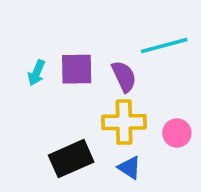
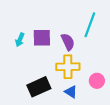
cyan line: (164, 45) -> (90, 25), turned -55
pink circle: (177, 133) -> (97, 81), moved

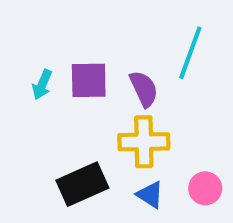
pink circle: (97, 81) -> (205, 188), moved

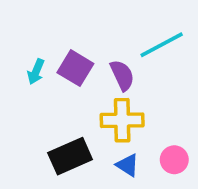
cyan line: (190, 53) -> (162, 45), turned 42
purple square: (89, 80) -> (75, 68), turned 32

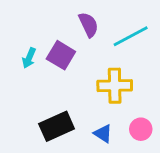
purple semicircle: (122, 75) -> (89, 25), moved
yellow cross: (122, 120) -> (115, 86), moved

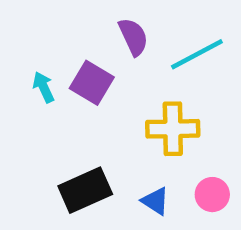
cyan arrow: (29, 58) -> (44, 87), turned 132

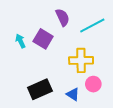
pink circle: (212, 195) -> (93, 84), moved

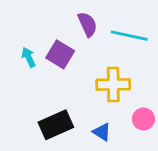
cyan line: (92, 26) -> (129, 36), turned 40
pink circle: (93, 84) -> (143, 119), moved

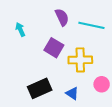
purple square: (60, 54) -> (54, 48), moved
cyan arrow: (29, 57) -> (20, 29), moved

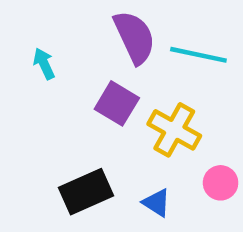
purple semicircle: (62, 17) -> (134, 37), size x1.4
yellow cross: (80, 60) -> (174, 130), turned 30

